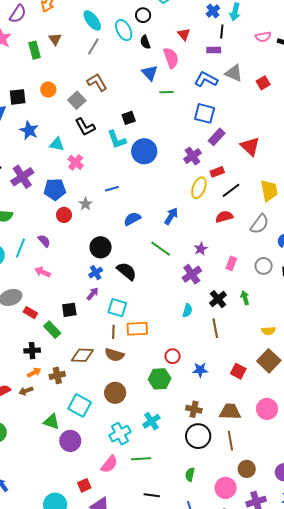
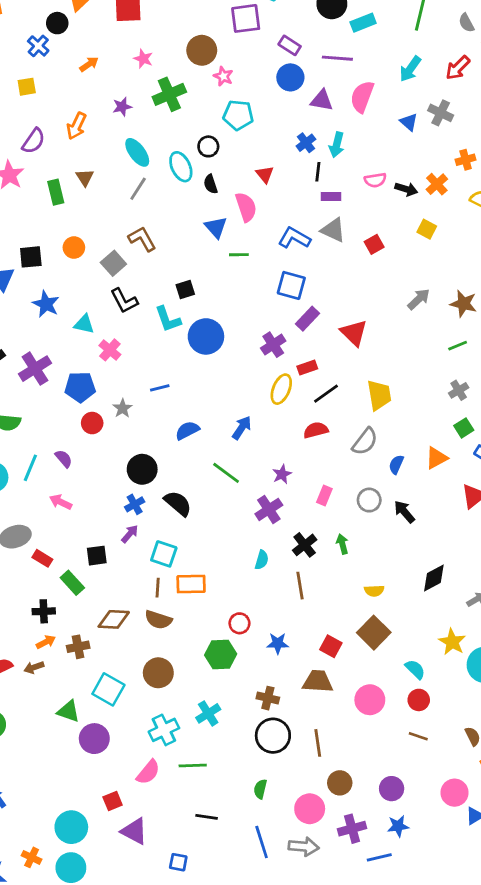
purple rectangle: (214, 50) -> (331, 197), moved
brown trapezoid: (230, 412) -> (318, 681), moved

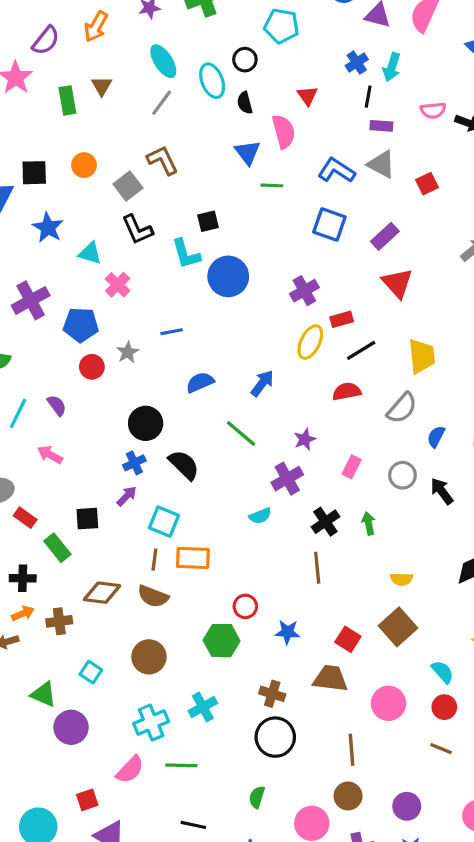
purple rectangle: (307, 319) -> (385, 236), moved
cyan semicircle: (262, 560) -> (260, 516), moved, turned 48
cyan square: (108, 689) -> (91, 672), size x0.6
brown line: (318, 743) -> (351, 750), moved

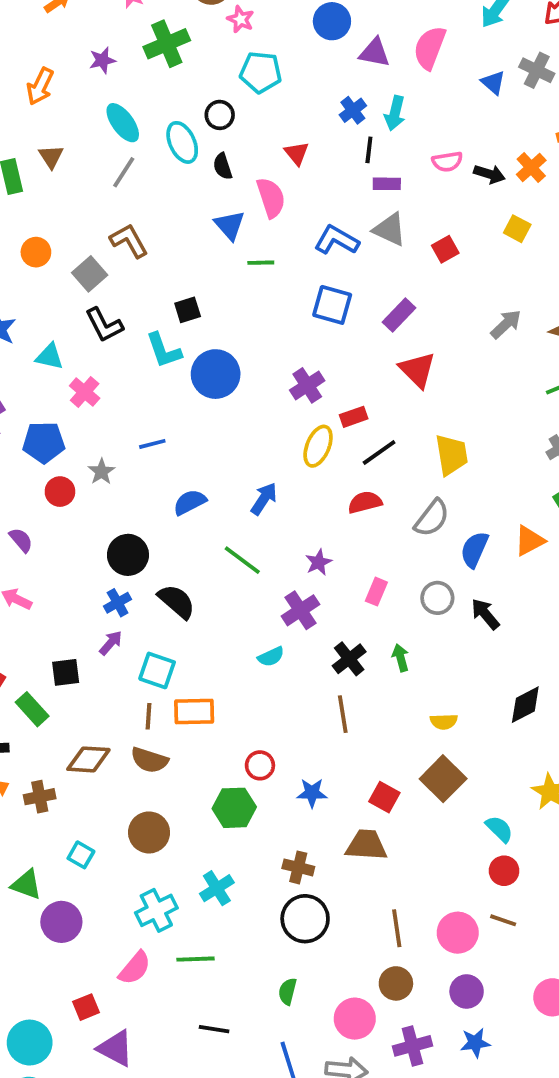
blue semicircle: (436, 437) -> (474, 550), size x1.4
pink circle: (389, 703) -> (458, 933), moved

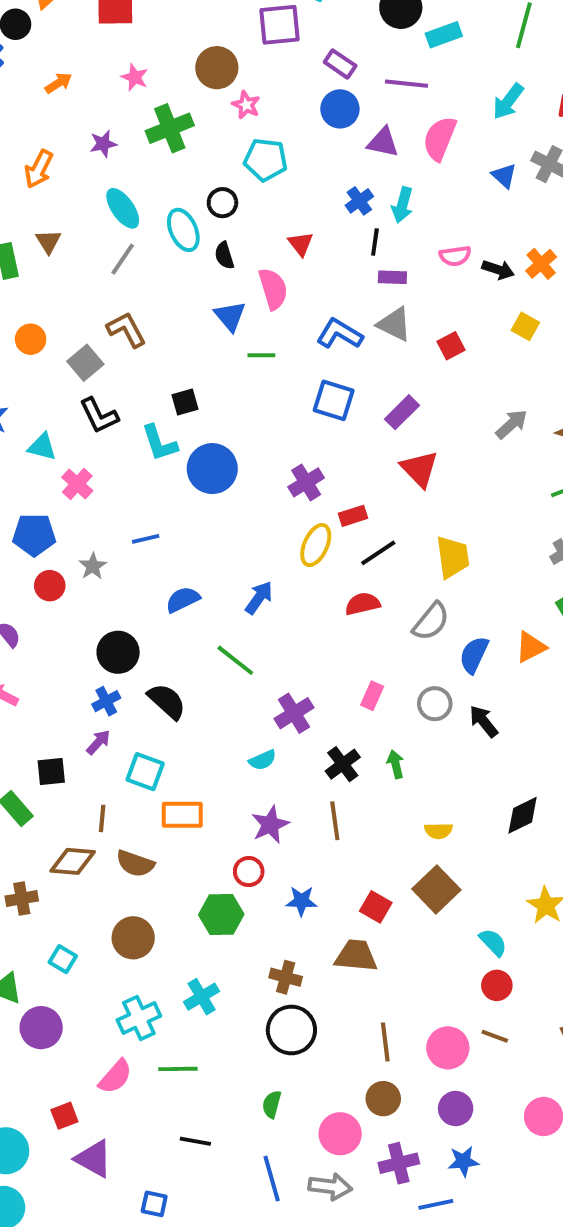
purple star: (319, 562) -> (270, 825), moved, size x1.4
brown line: (148, 716) -> (102, 818), moved

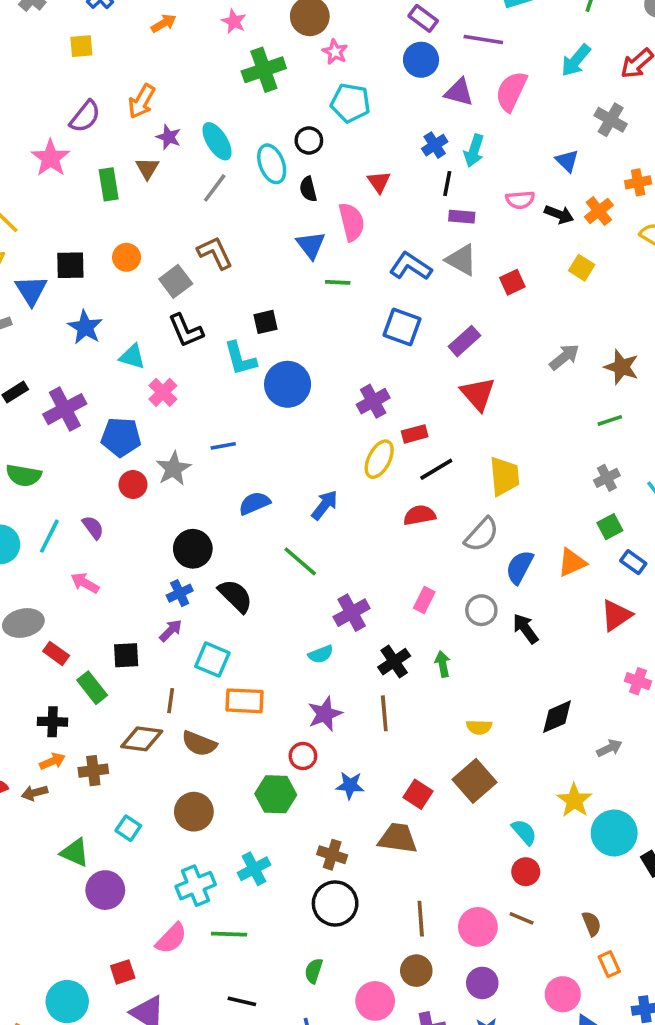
purple star: (103, 144) -> (169, 137), moved, turned 30
blue triangle: (504, 176) -> (567, 161), moved
gray star: (93, 566) -> (173, 469), size x1.4

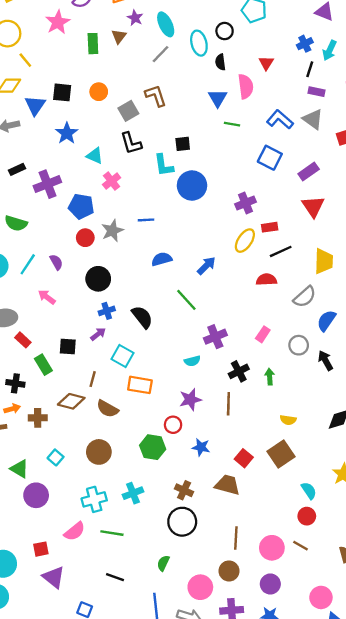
black circle: (193, 549) -> (98, 279), moved

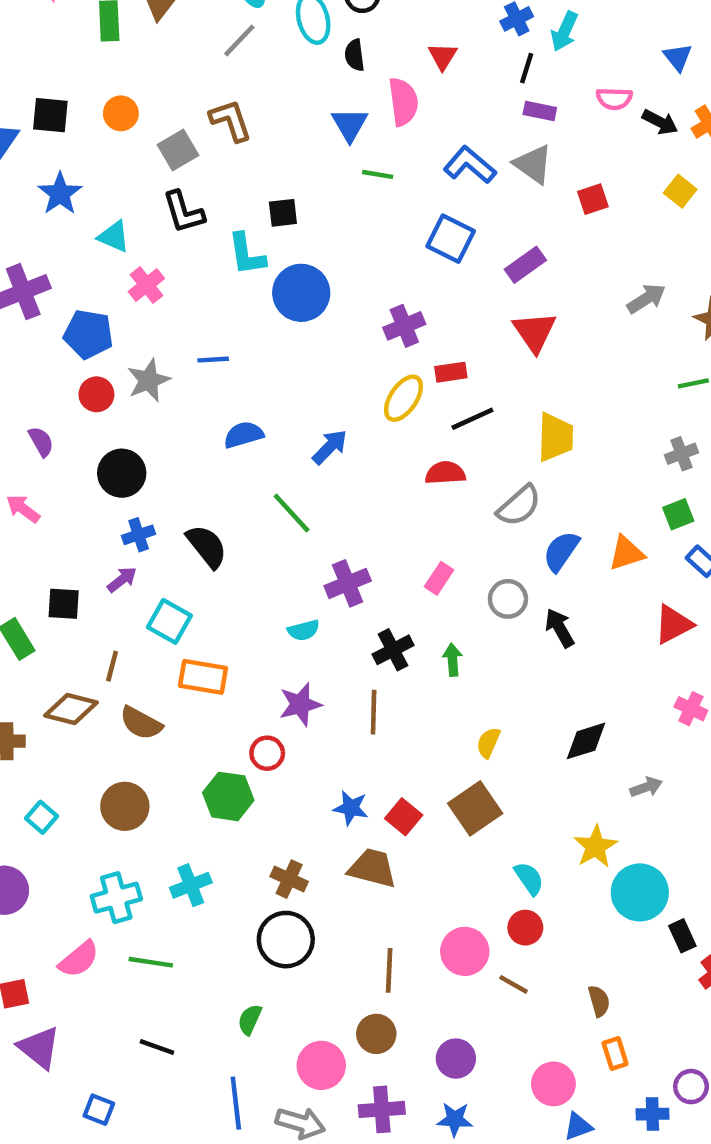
yellow semicircle: (288, 420) -> (488, 743), turned 105
blue star: (201, 447) -> (351, 808), moved
pink circle: (272, 548) -> (465, 951), moved

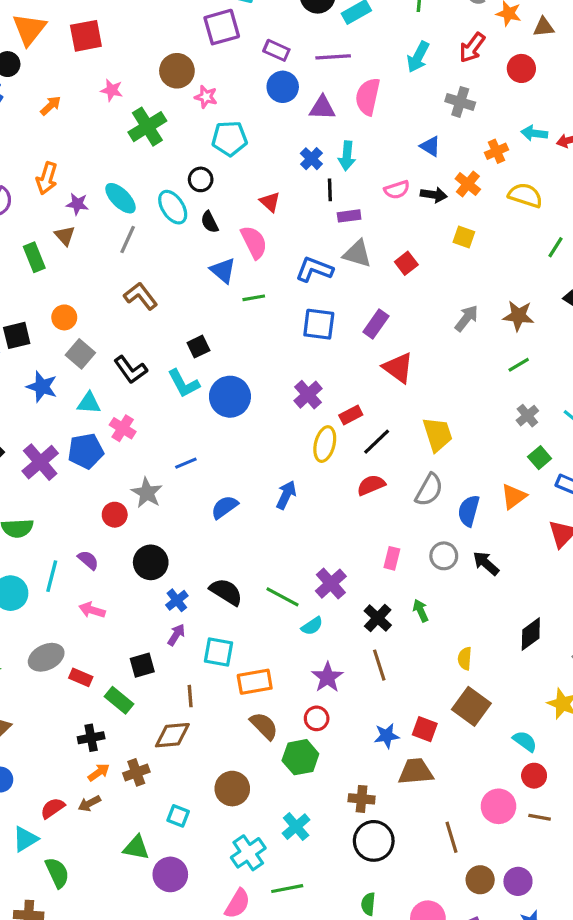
gray square: (178, 150) -> (80, 354), moved
blue pentagon: (88, 334) -> (86, 451), moved
green line: (292, 513) -> (283, 597), moved
brown semicircle: (141, 723) -> (264, 726), moved, turned -144
brown circle: (376, 1034) -> (480, 880), moved

